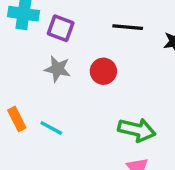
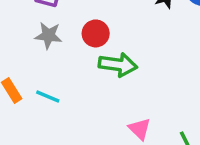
green arrow: (137, 130) -> (118, 65), moved

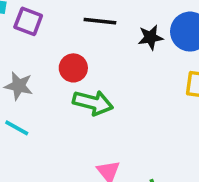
gray star: (48, 35) -> (19, 86), moved

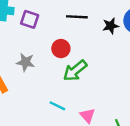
green arrow: (93, 103) -> (75, 71), turned 130
cyan line: (17, 128) -> (57, 106), moved

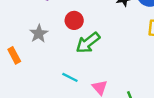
gray star: (26, 62) -> (39, 34), turned 30

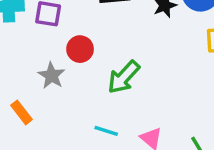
red circle: (74, 20) -> (80, 49), moved

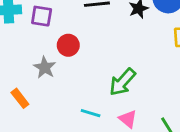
green arrow: (124, 77) -> (122, 82), moved

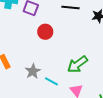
gray star: (45, 67) -> (33, 71), moved

